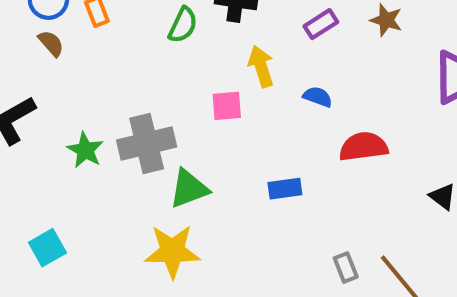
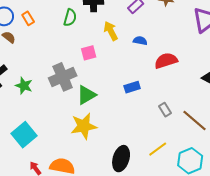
pink square: (227, 106) -> (89, 53), moved
green star: (85, 150) -> (24, 86), moved
cyan square: (47, 248) -> (24, 135), size x1.4
gray rectangle: (346, 268) -> (165, 110), moved

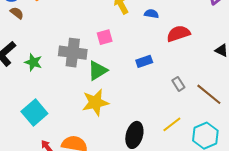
pink square: (89, 53) -> (105, 37), moved
gray cross: (63, 77) -> (73, 53), turned 32

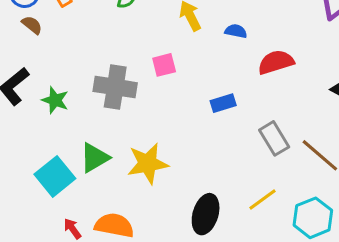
green triangle: (97, 71) -> (95, 158), moved
gray rectangle: (178, 84) -> (274, 138), size x1.5

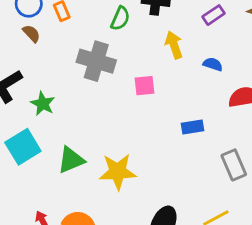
gray cross: (115, 87) -> (96, 61), moved
cyan square: (55, 176) -> (23, 147), moved

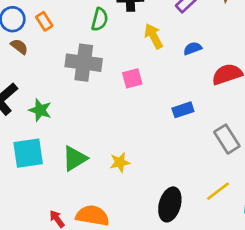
blue semicircle: (213, 64) -> (193, 48), turned -30
cyan square: (23, 147) -> (28, 153), turned 32
yellow star: (118, 172) -> (120, 162), size x0.6

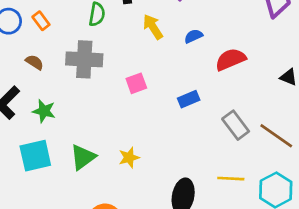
brown semicircle: (19, 47) -> (35, 62), moved
pink square: (132, 78) -> (136, 83), moved
yellow line: (218, 191) -> (231, 179), turned 45

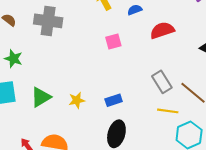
pink square: (136, 83) -> (113, 41), moved
blue rectangle: (189, 99) -> (114, 100), moved
yellow line: (231, 179) -> (168, 111), moved

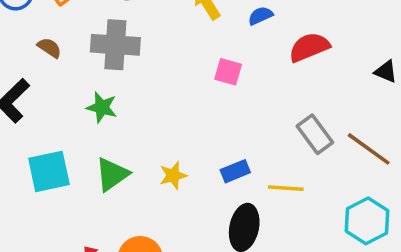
pink square: (113, 41) -> (228, 72), turned 35
green star: (13, 59) -> (102, 107), moved
yellow line: (168, 111) -> (286, 188), moved

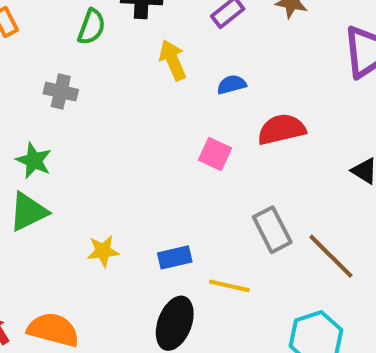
gray cross: (115, 45) -> (61, 92), size x0.6
pink square: (228, 72) -> (215, 154), moved
green triangle: (112, 174) -> (28, 212), moved

